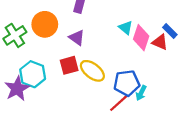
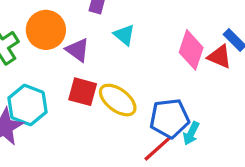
cyan triangle: (126, 28) -> (124, 35), moved
purple triangle: (77, 38) -> (78, 50), moved
red square: (69, 65) -> (83, 92), turned 30

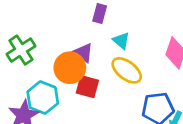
orange circle: (46, 30) -> (70, 68), moved
yellow ellipse: (118, 100) -> (127, 70), moved

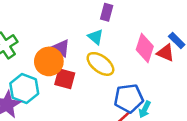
purple rectangle: (100, 13) -> (107, 12), moved

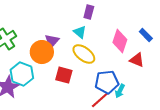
purple triangle: (61, 48) -> (52, 41), turned 35
red triangle: (166, 53) -> (137, 60), moved
red square: (65, 79) -> (64, 75), moved

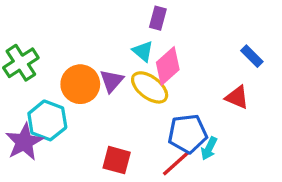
purple triangle: (52, 41) -> (112, 81), moved
pink diamond: (120, 41) -> (168, 66), moved, turned 30
red square: (64, 75) -> (117, 160), moved

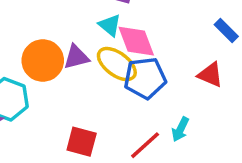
pink diamond: (168, 66) -> (136, 41), turned -69
purple triangle: (112, 81) -> (76, 57), turned 35
blue pentagon: (188, 134) -> (145, 78), moved

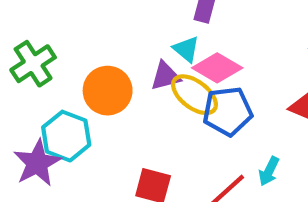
pink diamond: (136, 41) -> (217, 68), turned -39
purple triangle: (76, 57) -> (166, 76), moved

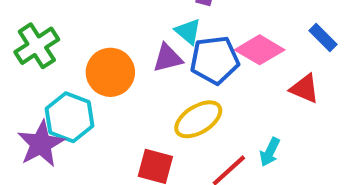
pink diamond: (217, 68) -> (260, 50), moved
yellow ellipse: (194, 95) -> (198, 119), moved, turned -69
blue pentagon: (228, 111) -> (215, 60), moved

